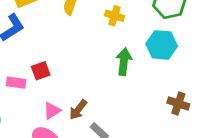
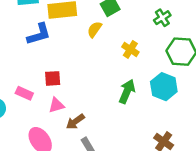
pink rectangle: (16, 83) -> (24, 93), moved
pink triangle: (52, 111) -> (56, 105), moved

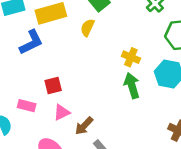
yellow cross: (130, 49) -> (131, 57), moved
green arrow: (127, 91) -> (132, 86), turned -30

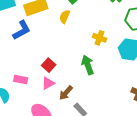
red square: (53, 85) -> (49, 65), moved, turned -32
green arrow: (132, 86) -> (88, 65), moved

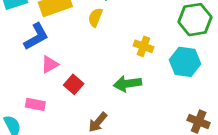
green arrow: (88, 65) -> (127, 84), turned -78
pink triangle: (48, 83) -> (50, 64), moved

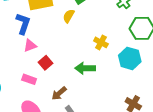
blue L-shape: (36, 37) -> (23, 24), turned -50
pink rectangle: (35, 104) -> (29, 79), moved

